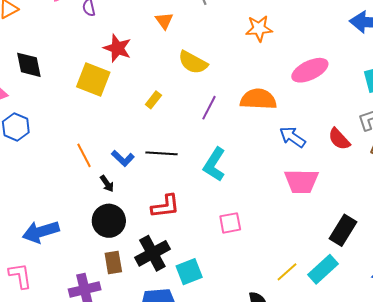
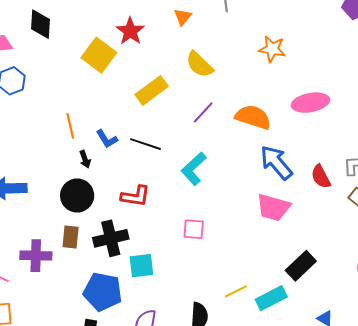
yellow rectangle: (153, 100) -> (152, 90), size x1.8
blue arrow: (292, 137) -> (276, 163), size x1.4

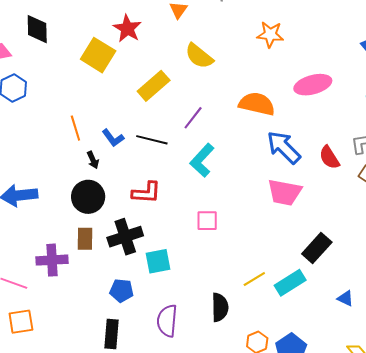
purple line: (203, 112) -> (193, 118), moved
blue pentagon: (103, 292) -> (122, 291), size x0.6

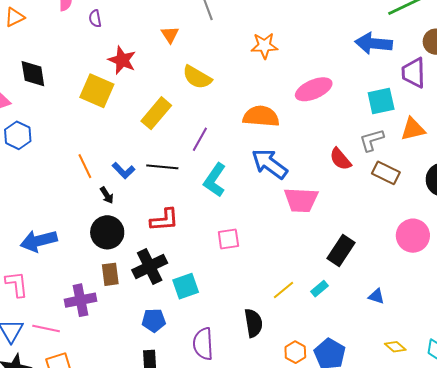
blue arrow: (284, 147) -> (270, 164), moved
cyan rectangle: (290, 283) -> (319, 289), size x0.6

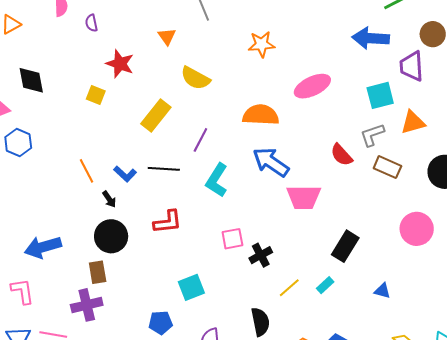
yellow square: (97, 91) -> (96, 95), size x0.6
black cross: (150, 267) -> (261, 255), moved, size x0.7
brown rectangle: (110, 274) -> (98, 272), moved

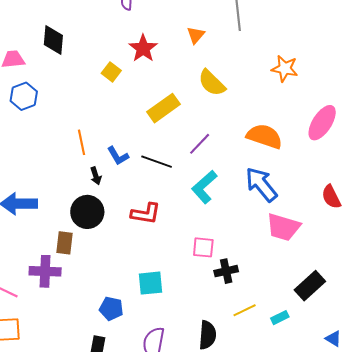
pink ellipse: (312, 86) -> (322, 123), turned -48

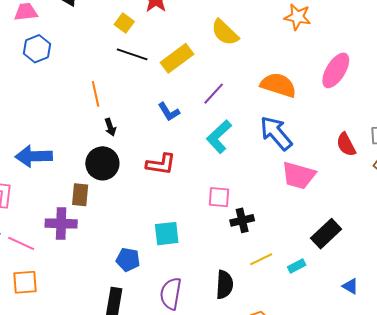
blue L-shape: (118, 156) -> (169, 112), moved
black line: (157, 162) -> (132, 54), moved

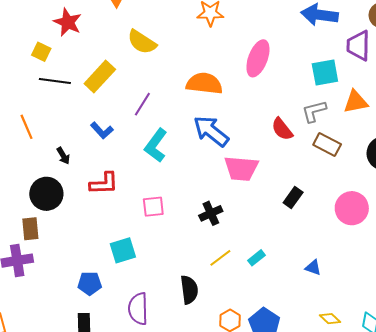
black arrow: (110, 127) -> (63, 156), moved
pink square: (219, 197) -> (153, 207), moved
black cross: (242, 220) -> (211, 213), moved
black rectangle: (326, 234) -> (293, 198), moved, size x0.7

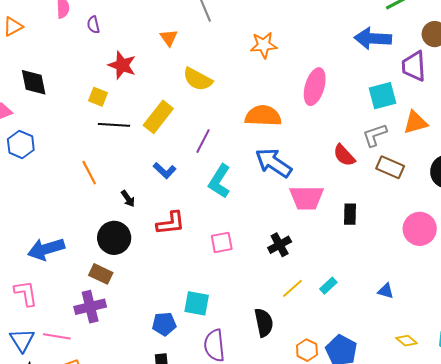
black rectangle: (293, 198) -> (350, 214), moved, turned -30
brown rectangle: (30, 229) -> (101, 274), turned -55
cyan square: (123, 250) -> (197, 303), moved, turned 32

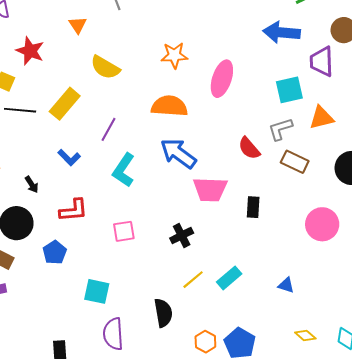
orange star: (264, 45) -> (174, 55), moved
cyan rectangle: (328, 286) -> (229, 278), size x1.4
blue pentagon: (164, 324) -> (55, 252), moved, turned -30

